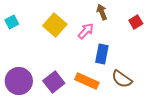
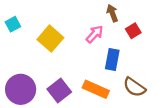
red square: (136, 22) -> (133, 31), moved
yellow square: (55, 25) -> (50, 39), moved

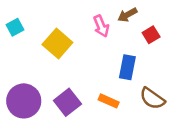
brown arrow: (112, 13) -> (127, 15), turned -98
pink arrow: (95, 34) -> (101, 26), moved, turned 114
orange rectangle: (96, 89) -> (109, 101), size x0.7

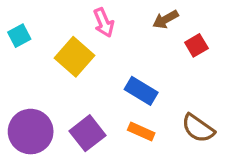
pink arrow: (101, 26) -> (104, 23), moved
blue rectangle: (127, 67) -> (141, 91), moved, turned -70

